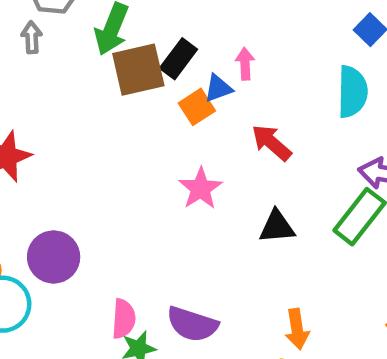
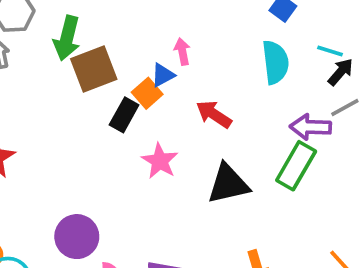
black rectangle: (178, 59) -> (124, 115), moved
black triangle: (277, 227) -> (228, 184), size x1.4
purple circle: (54, 257) -> (77, 237), moved

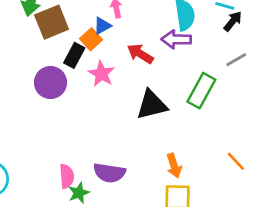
gray line: (345, 108) -> (236, 60), moved
purple arrow: (311, 127) -> (176, 39), moved
pink star: (160, 161) -> (101, 74), moved
purple circle: (77, 237) -> (50, 82), moved

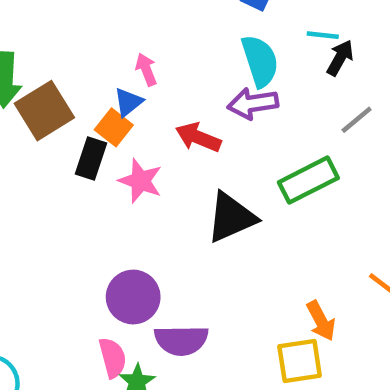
purple circle: (50, 82) -> (133, 297), moved
green rectangle: (201, 91) -> (308, 180), turned 44
orange arrow: (174, 166) -> (321, 321), moved

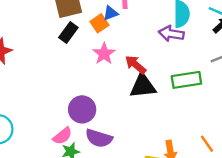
red arrow: (198, 137) -> (136, 65), moved
black rectangle: (91, 159) -> (68, 33), moved
pink semicircle: (113, 358) -> (62, 136), turned 48

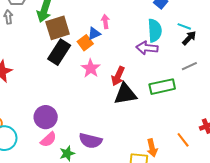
black rectangle: (68, 33) -> (59, 52), size x1.4
red arrow: (136, 65) -> (118, 76), turned -102
purple circle: (82, 109) -> (46, 117), moved
pink semicircle: (62, 136) -> (48, 140), moved

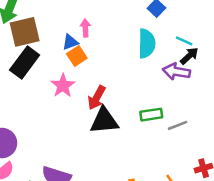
orange square: (85, 43) -> (77, 56), moved
purple arrow: (147, 48) -> (176, 72), moved
gray line: (189, 66) -> (178, 125), moved
green rectangle: (162, 87) -> (151, 115), size x0.7

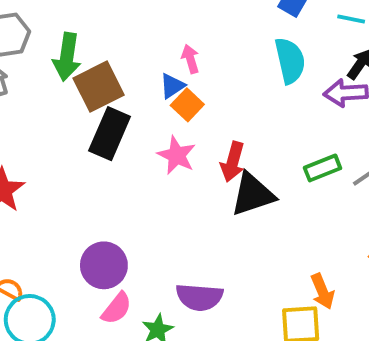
cyan line: (184, 41) -> (351, 19), moved

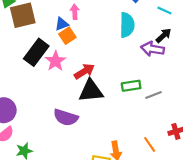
black rectangle: (110, 134) -> (36, 52), moved
red arrow: (233, 162) -> (84, 71), turned -150
purple semicircle: (199, 297) -> (66, 117), moved

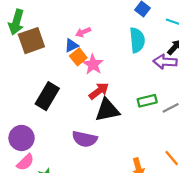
pink arrow: (75, 12) -> (83, 32), turned -104
black rectangle: (36, 52) -> (47, 96), moved
pink star: (56, 61) -> (93, 64), moved

